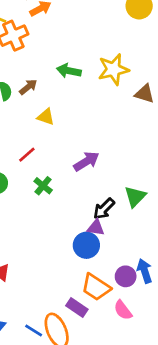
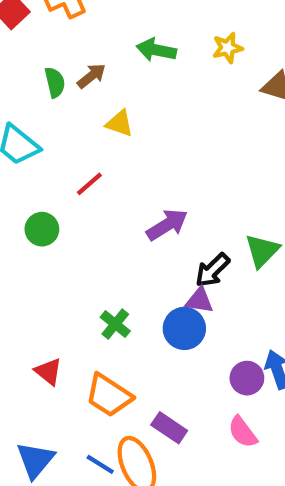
yellow star: (113, 69) -> (228, 48), size x0.6
purple arrow: (86, 161) -> (167, 225), moved
green cross: (43, 186) -> (115, 324), moved
orange trapezoid: (96, 287) -> (109, 395), moved

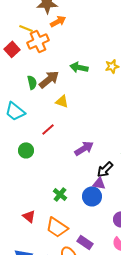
brown arrow: (92, 76) -> (49, 79), size x1.5

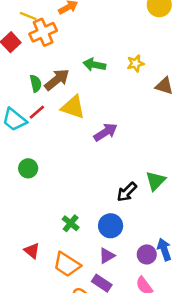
yellow triangle: (62, 101) -> (73, 107), size x1.5
red line: (48, 129) -> (37, 112), moved
purple arrow: (84, 148) -> (106, 132), moved
purple triangle: (99, 183) -> (107, 256), moved, turned -40

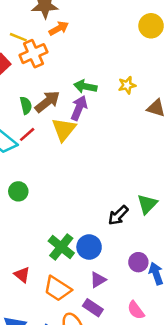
yellow triangle: (73, 107) -> (64, 129), turned 50
purple arrow: (106, 132) -> (79, 108), moved, turned -35
green cross: (71, 223) -> (61, 247), size x1.5
blue circle: (111, 226) -> (89, 247), moved
purple circle: (147, 254) -> (138, 262), moved

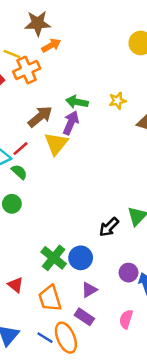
green semicircle: (26, 105) -> (19, 172), moved, turned -35
orange trapezoid: (57, 289) -> (50, 298), turned 40
pink semicircle: (136, 310) -> (126, 319), turned 54

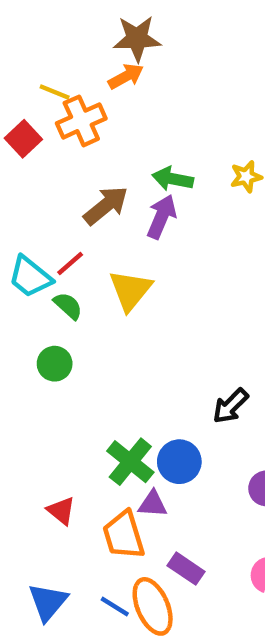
brown star: (38, 23) -> (137, 39), moved
yellow triangle: (56, 144) -> (130, 290), moved
purple triangle: (89, 290) -> (153, 504), moved, turned 35

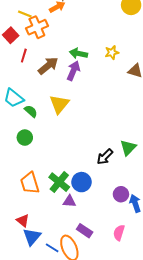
red line: (70, 263) -> (24, 56), moved, turned -32
red triangle: (61, 511) -> (23, 221), moved
orange trapezoid: (124, 535) -> (30, 183), moved
blue triangle: (48, 602) -> (32, 237), moved

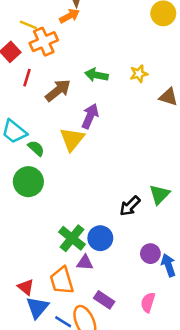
purple arrow: (73, 71) -> (90, 116), moved
green circle: (25, 138) -> (28, 182), size x1.5
orange trapezoid: (30, 183) -> (62, 281), moved

